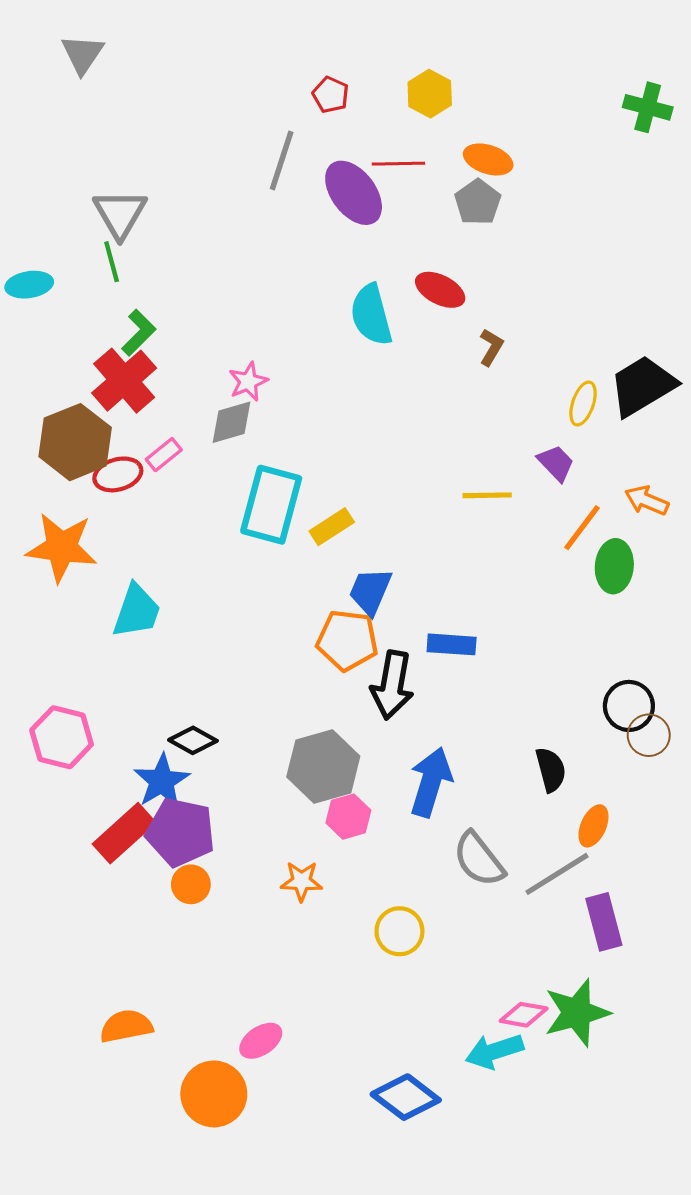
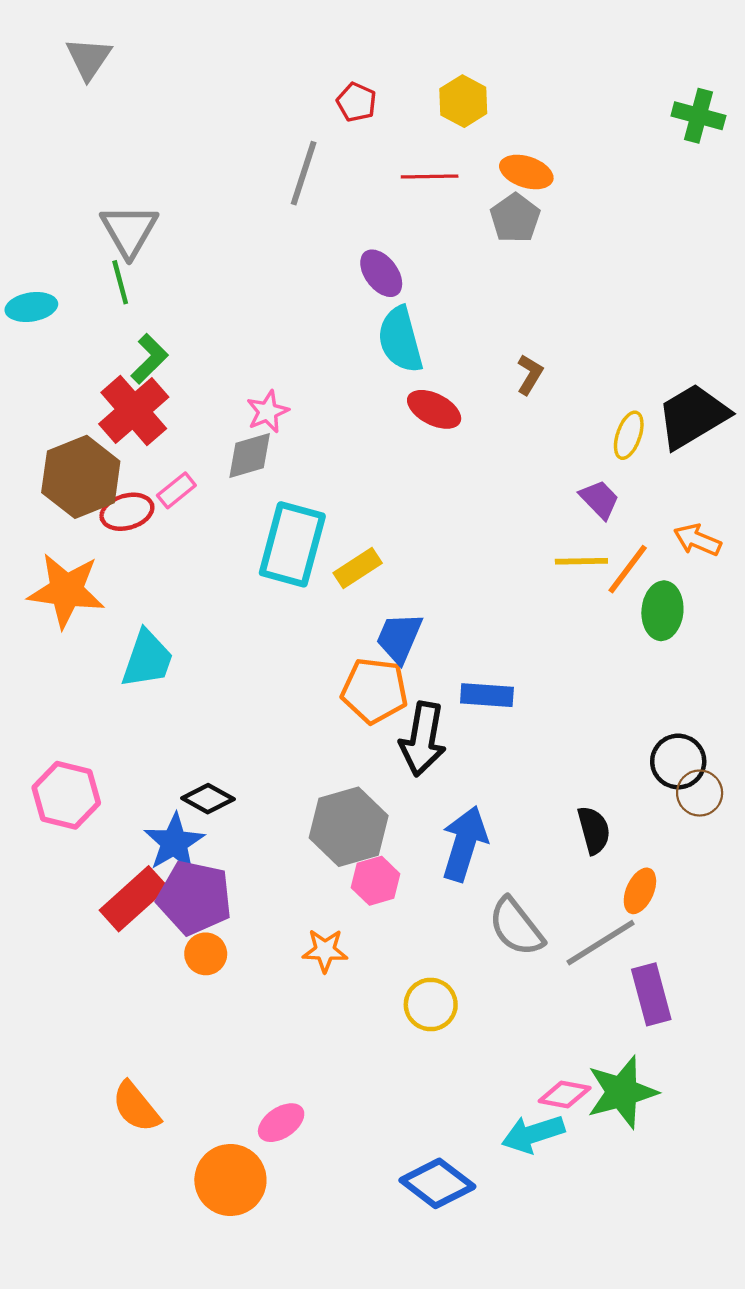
purple ellipse: (354, 193) -> (381, 273), moved, size x0.7
red ellipse: (440, 290) -> (434, 409), moved
yellow line: (487, 495) -> (581, 561), moved
orange semicircle: (126, 1026) -> (136, 1107), turned -118

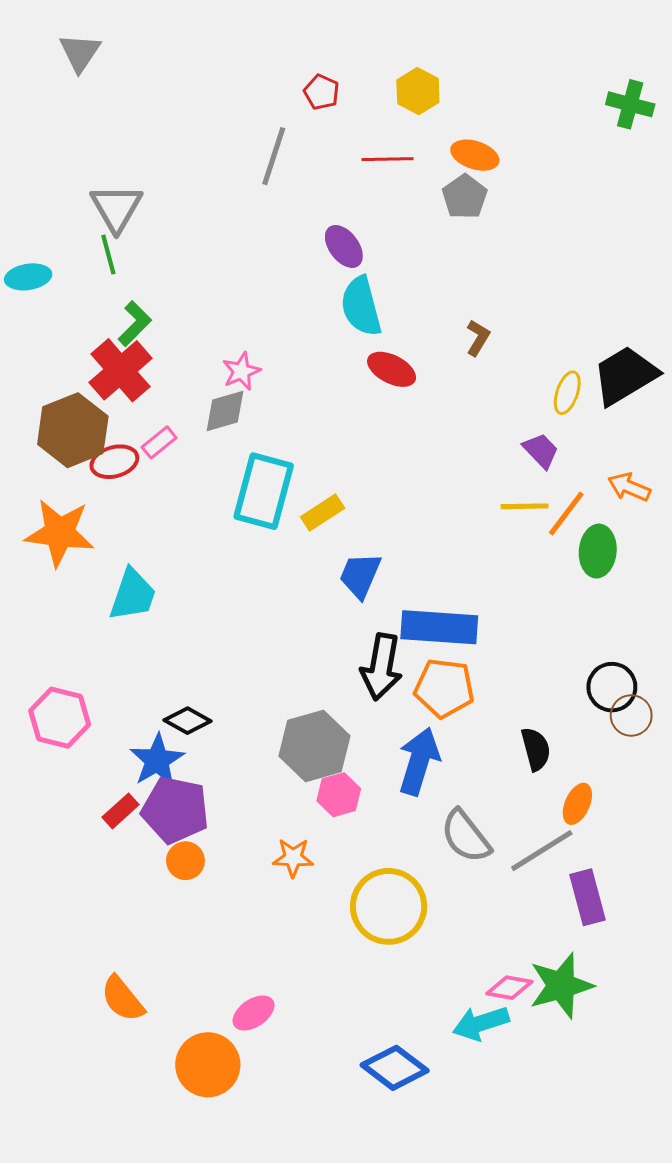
orange pentagon: (374, 691) -> (444, 688), moved
blue rectangle: (487, 695) -> (439, 627), size x1.6
red rectangle: (134, 899) -> (120, 811), size x0.6
yellow circle: (431, 1004) -> (389, 906), size x1.6

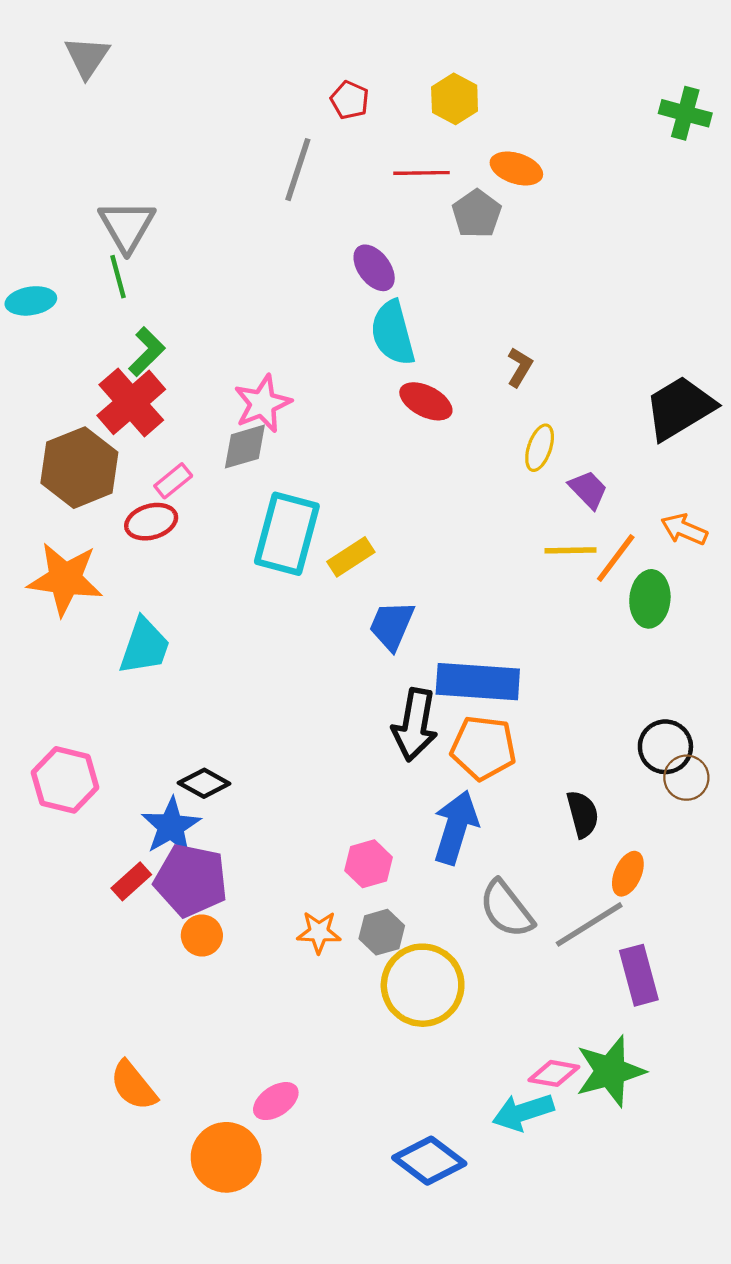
gray pentagon: (465, 197) -> (477, 214), moved
pink star: (241, 371) -> (263, 404), size x1.4
yellow ellipse: (567, 393) -> (540, 448), moved
red ellipse: (114, 462) -> (151, 522), moved
gray hexagon: (314, 746) -> (382, 932), moved, size x0.6

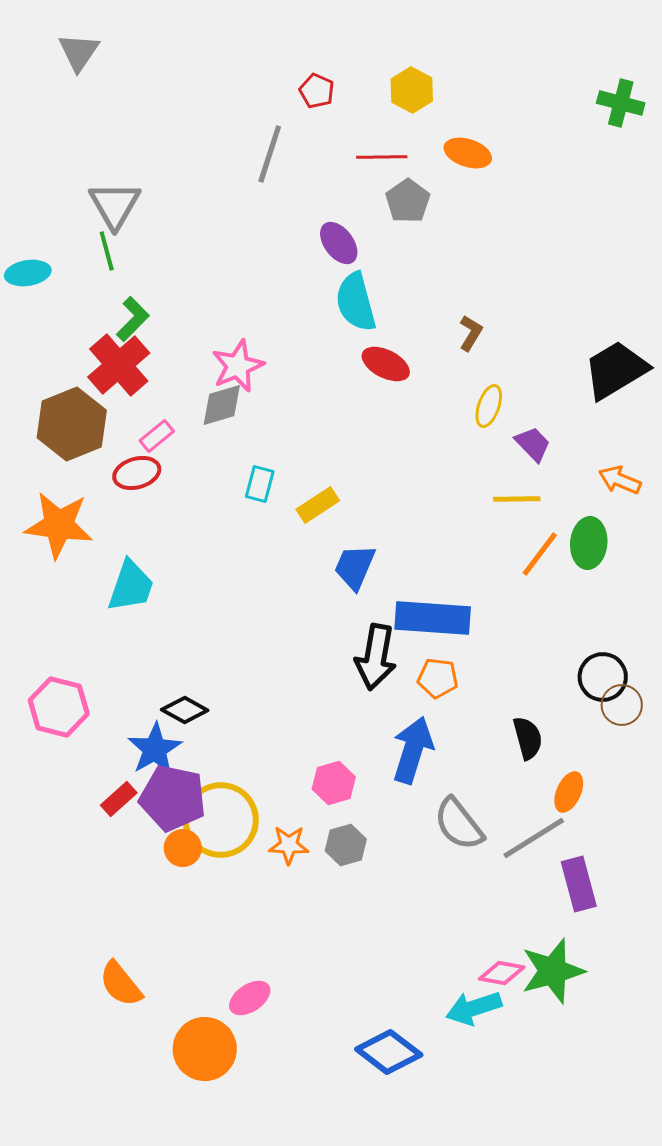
gray pentagon: (477, 214) -> (408, 201), moved
cyan rectangle: (287, 534) -> (260, 484), size x0.5
orange line: (616, 558) -> (540, 554), moved
orange pentagon: (483, 748) -> (438, 678), size x0.7
yellow circle: (423, 985) -> (221, 820), moved

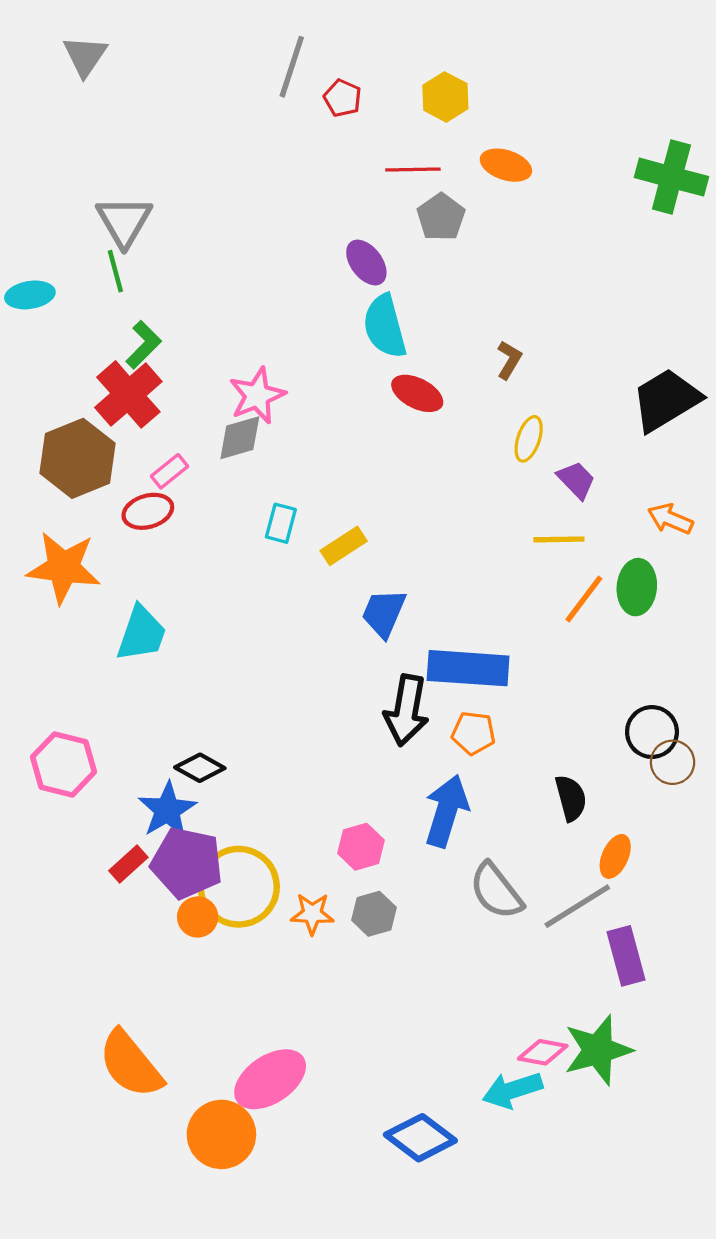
green cross: (621, 103) -> (671, 177), moved, size x1.4
gray line: (270, 154) -> (292, 67), moved
orange semicircle: (121, 984) -> (131, 1064), size x1.4
pink ellipse: (250, 998) -> (270, 1079), size x1.6

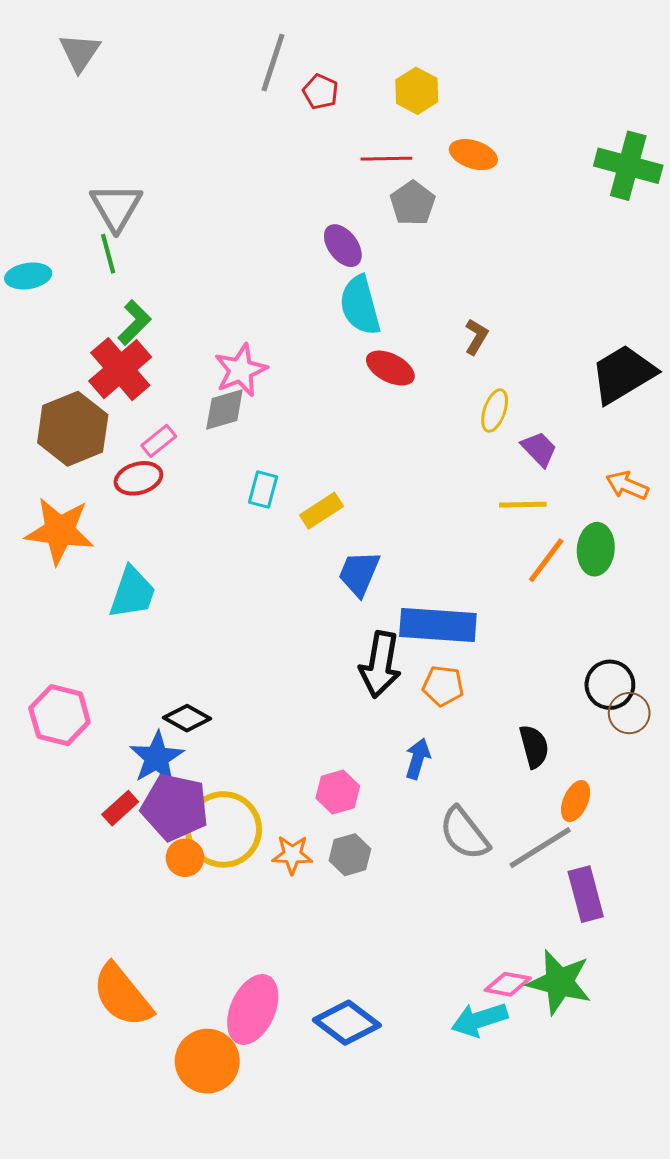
blue arrow: (446, 811) -> (418, 759), size x0.6
green star: (598, 1050) -> (559, 982), turned 30
pink ellipse: (270, 1079) -> (253, 1010), turned -32
blue diamond: (420, 1138) -> (347, 1023), moved

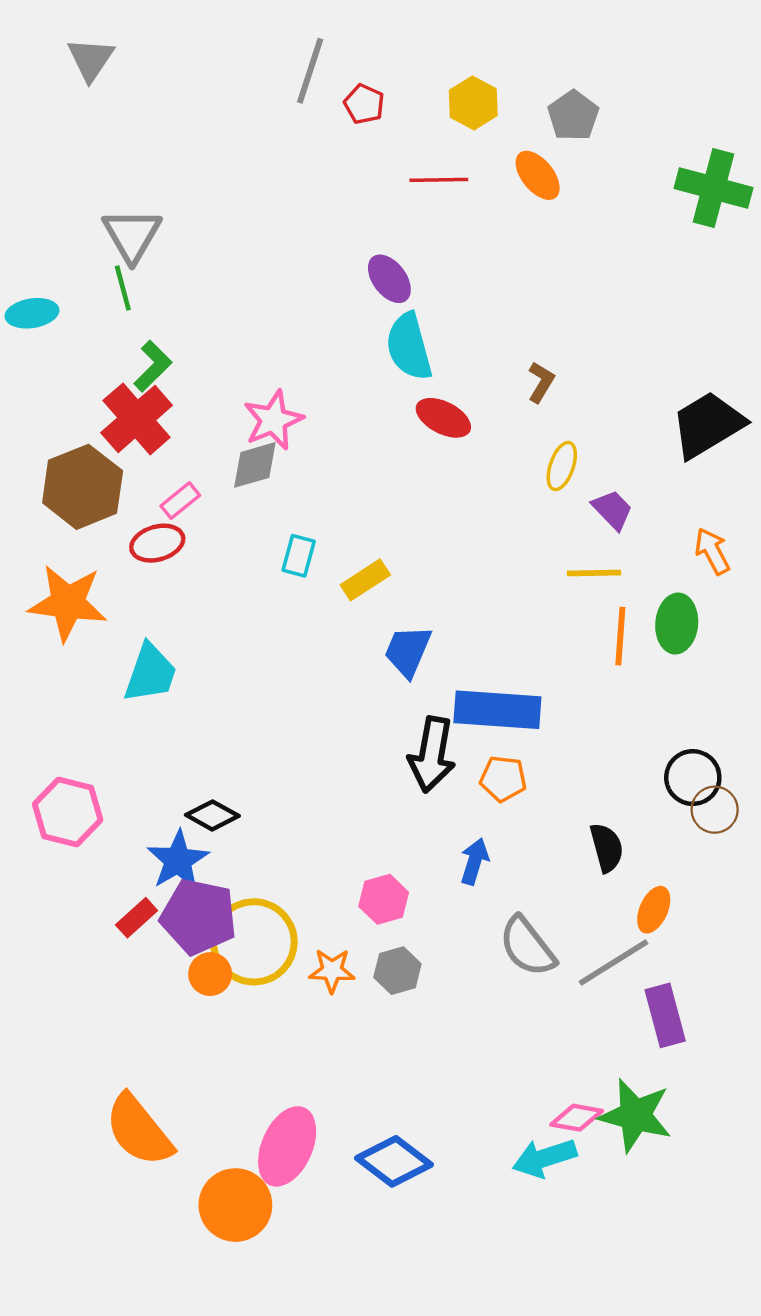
orange ellipse: (473, 155) -> (538, 175), turned 33
gray pentagon: (413, 203) -> (573, 116), moved
orange arrow: (627, 485) -> (712, 551), turned 39
orange line: (546, 560) -> (620, 636), turned -33

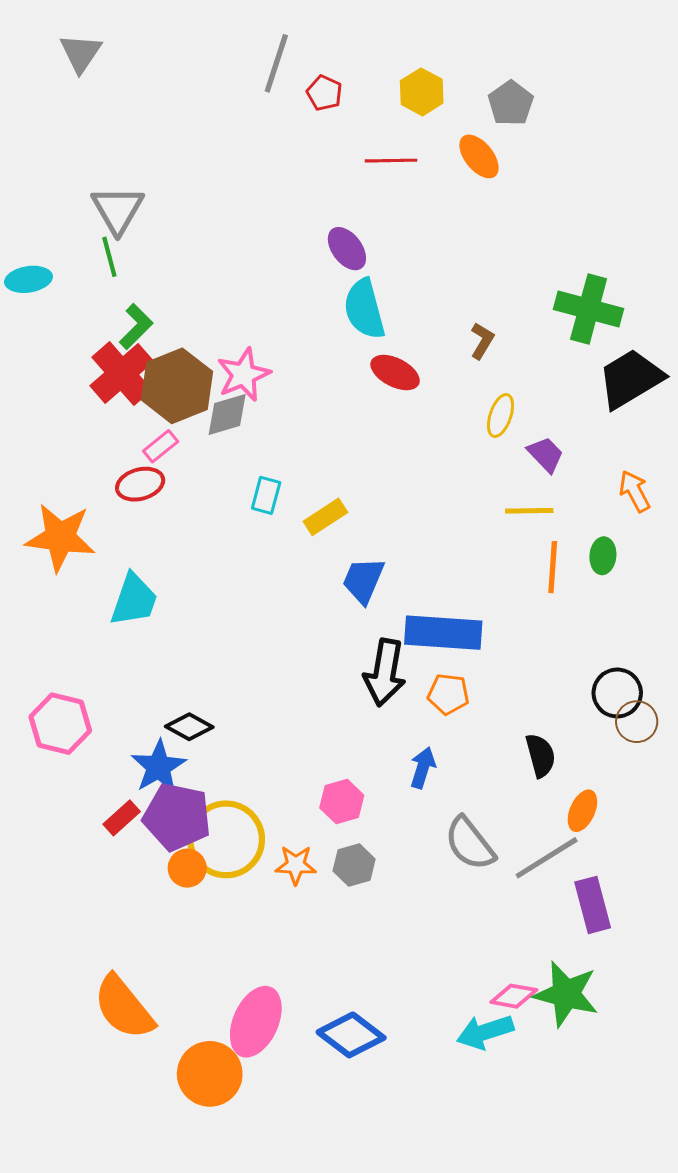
green cross: (713, 188) -> (589, 309), moved
brown hexagon: (83, 487) -> (177, 386), moved
green ellipse: (677, 624) -> (603, 556), size x0.7

